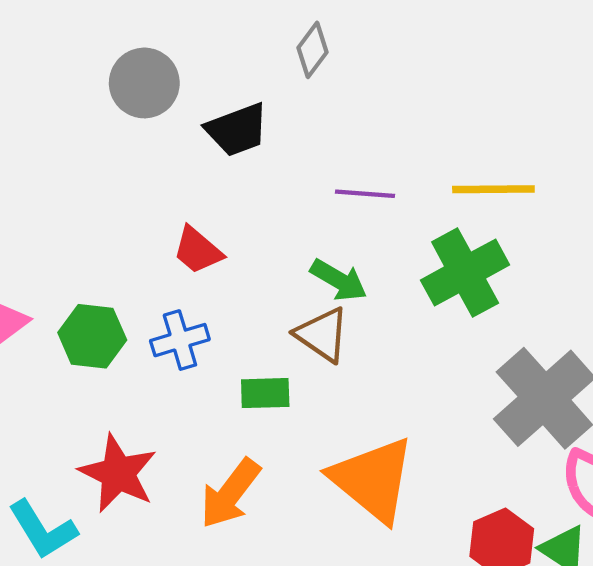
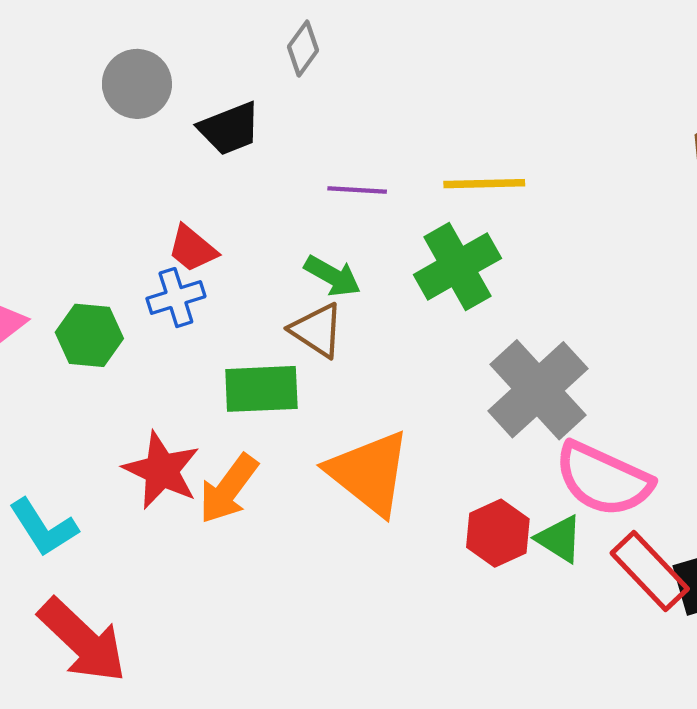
blue cross: (180, 340) -> (176, 298), moved
green rectangle: (265, 393) -> (261, 389), size x1.5
red star: (118, 473) -> (162, 470), moved

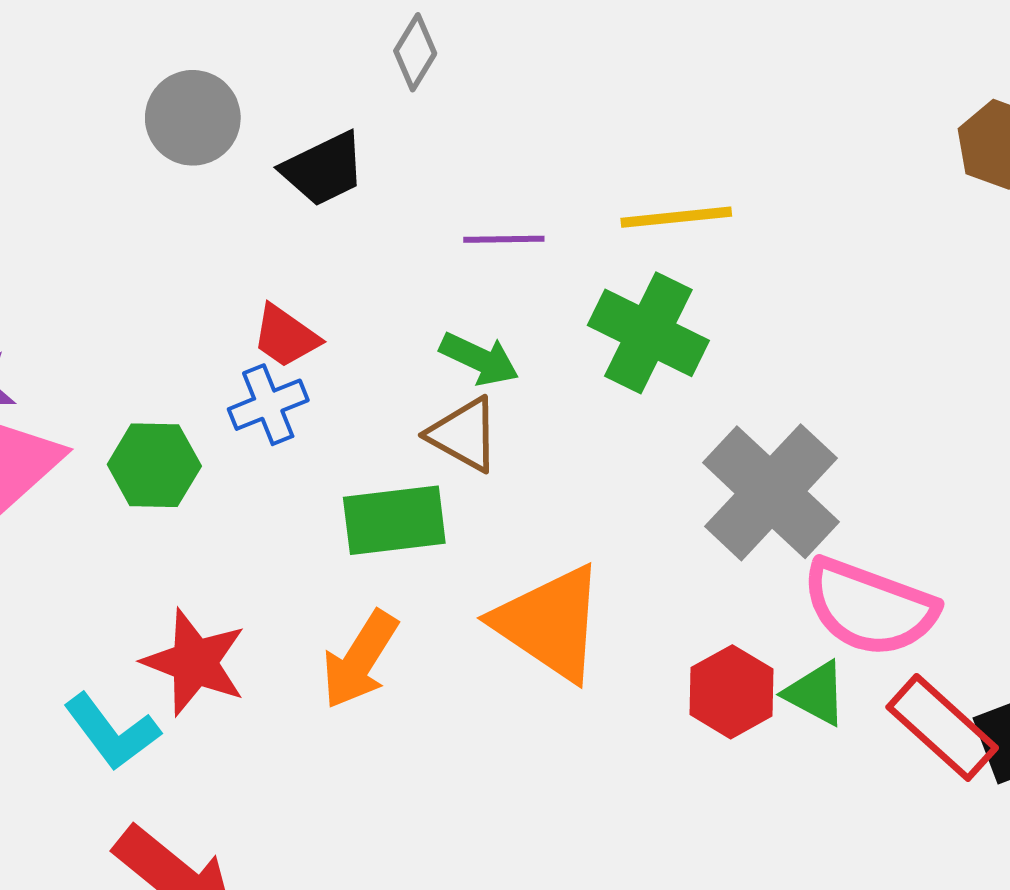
green cross: (457, 266) -> (648, 333), turned -30
red star: (162, 470) -> (194, 662), moved

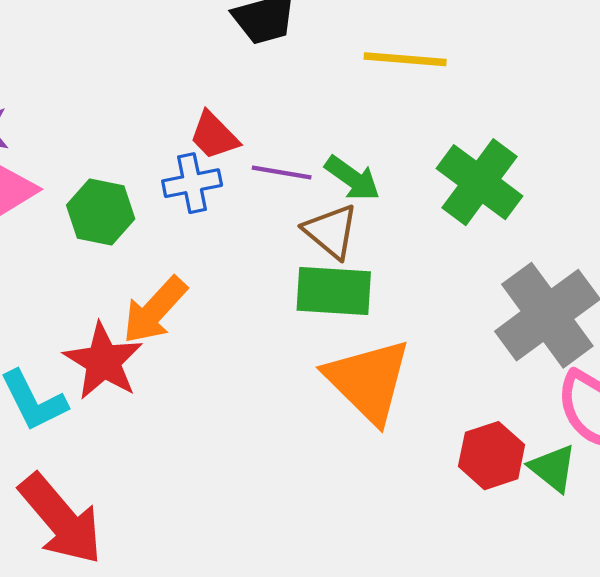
yellow line: (676, 217) -> (405, 59), moved
purple line: (504, 239) -> (282, 172), moved
green rectangle: (394, 520) -> (334, 291), moved
orange arrow: (360, 660) -> (155, 310), moved

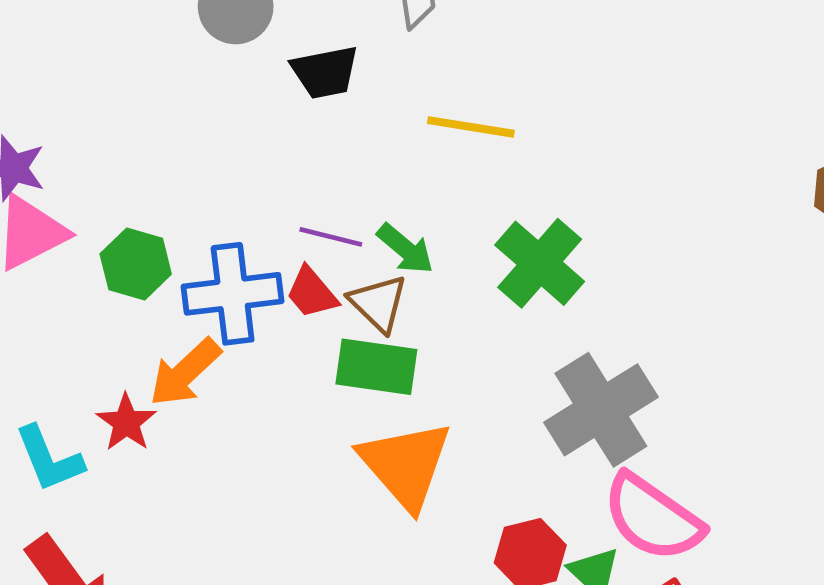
red trapezoid: (214, 136) -> (312, 293), moved
blue cross: (192, 183) -> (233, 294), moved, size x1.6
red star: (103, 361) -> (126, 422), size x0.7

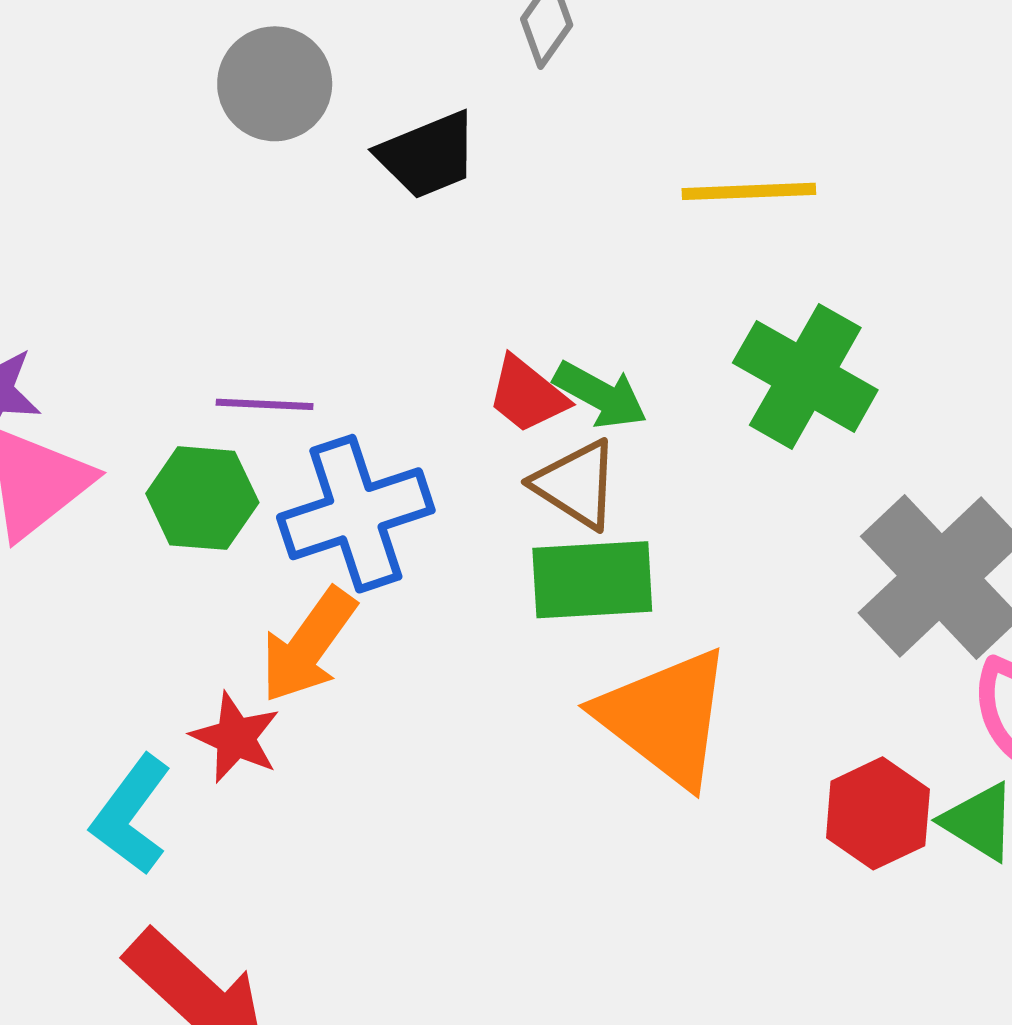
yellow line: (471, 127) -> (749, 191), moved
purple line: (331, 237) -> (265, 404), moved
red trapezoid: (312, 293) -> (527, 395), moved
cyan L-shape: (49, 459) -> (131, 815), turned 70

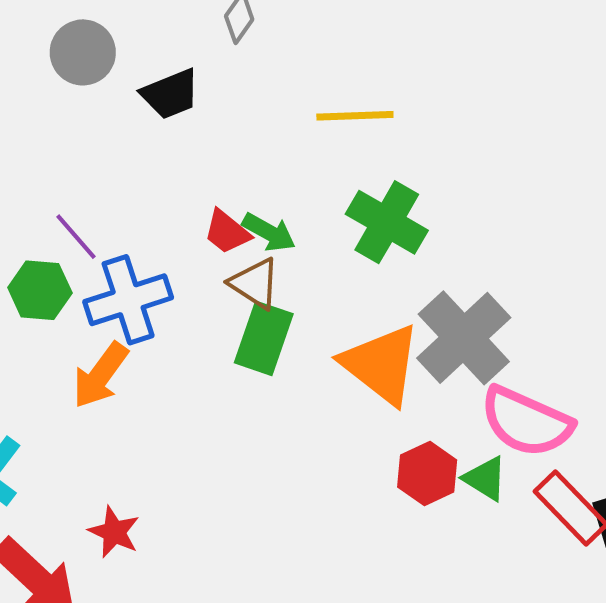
purple line: (265, 404) -> (76, 237), turned 46
green rectangle: (592, 580) -> (264, 338), turned -68
orange triangle: (665, 717) -> (381, 364), moved
red star: (236, 738) -> (114, 532), moved

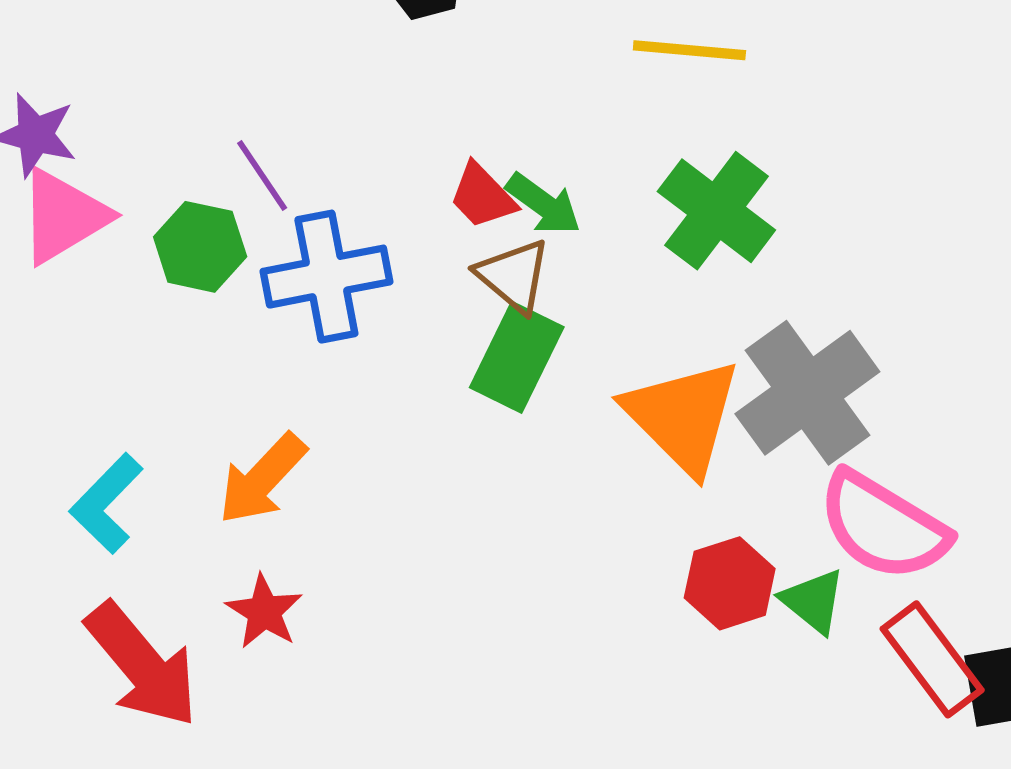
orange arrow: (100, 375) -> (262, 479), moved

